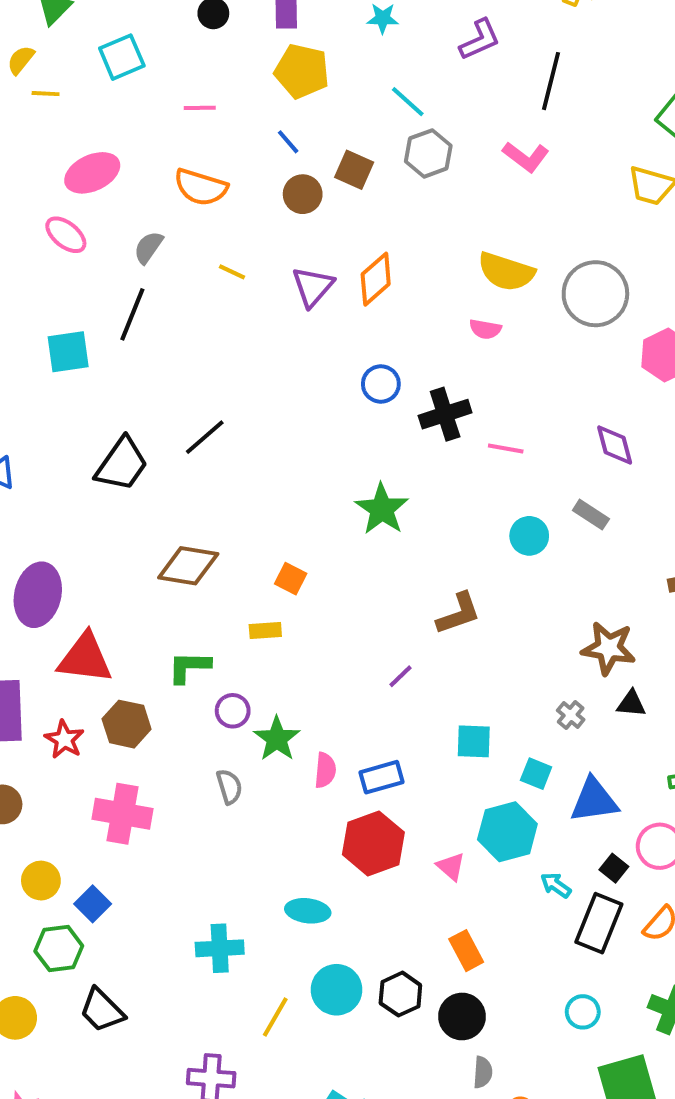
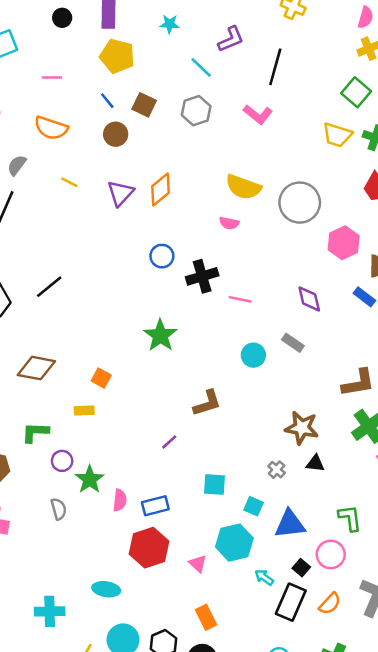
cyan line: (408, 102) -> (201, 67), moved
brown square: (354, 170) -> (144, 105), moved

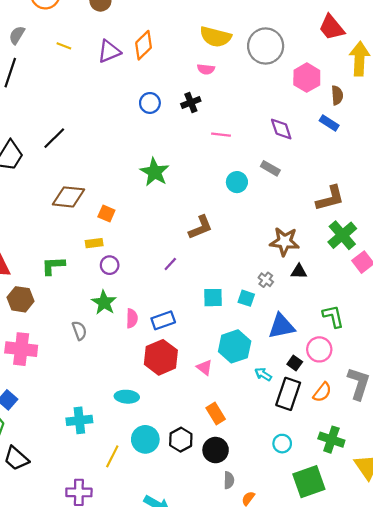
purple triangle: (120, 193) -> (109, 51), turned 30
black cross: (202, 276) -> (191, 102), moved, size x0.7
brown diamond: (36, 368) -> (69, 197), moved
purple circle: (62, 461) -> (110, 265), moved
cyan square: (254, 506) -> (246, 298), moved

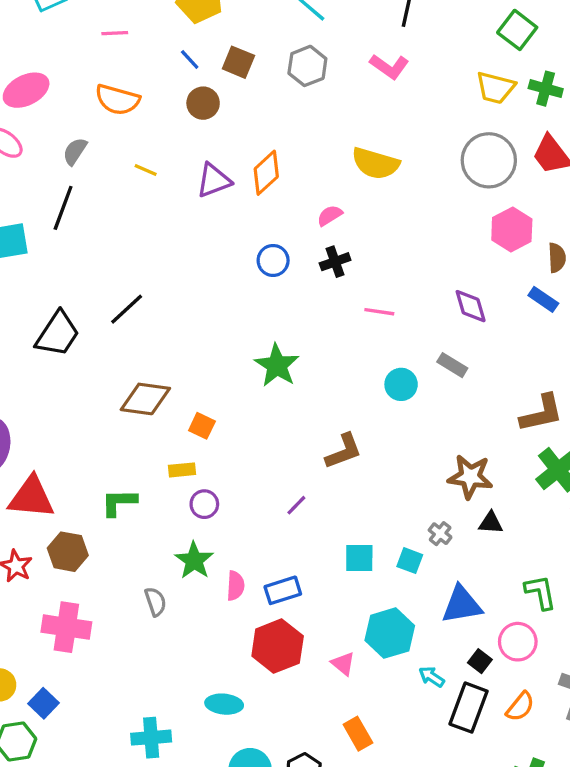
gray circle: (266, 46) -> (489, 160), moved
pink semicircle: (206, 69) -> (330, 215), moved, turned 140

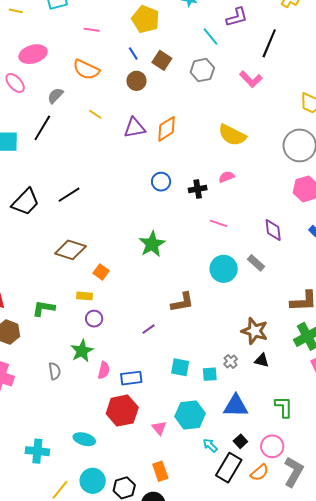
pink semicircle: (330, 215) -> (226, 177), moved
cyan circle: (401, 384) -> (224, 269), size x1.4
cyan square: (410, 561) -> (210, 374), turned -35
pink circle: (518, 642) -> (272, 446), moved

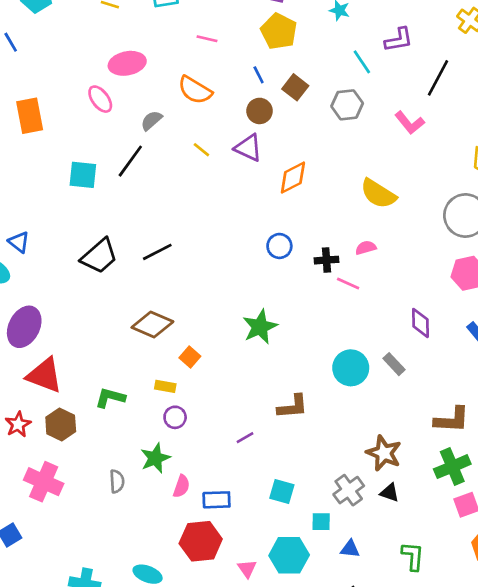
purple triangle: (134, 128) -> (248, 148), moved, turned 30
pink line: (218, 223) -> (348, 284), moved
gray cross: (231, 361) -> (349, 490), size x1.6
cyan square: (210, 374) -> (321, 522), moved
blue triangle: (236, 406) -> (350, 549), size x0.6

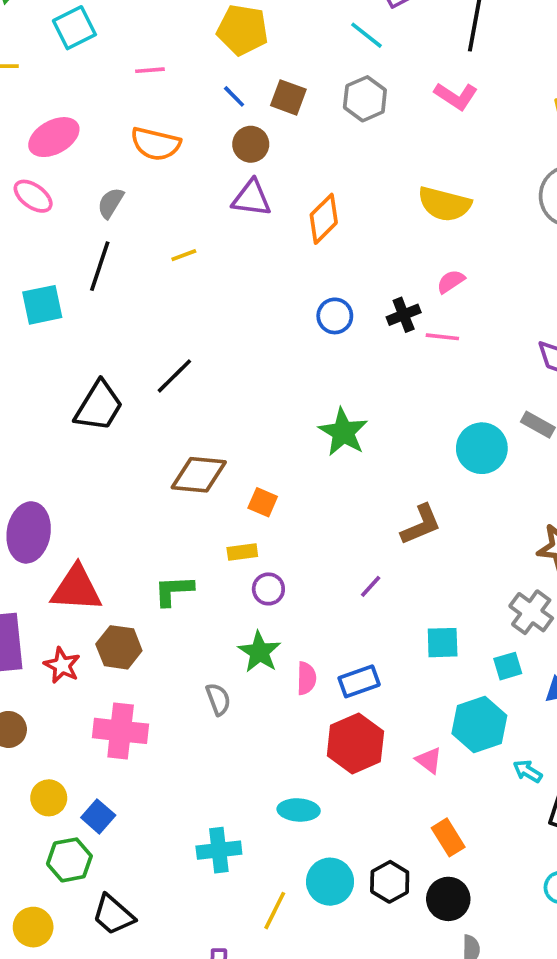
yellow line: (201, 150) -> (184, 255), moved, turned -42

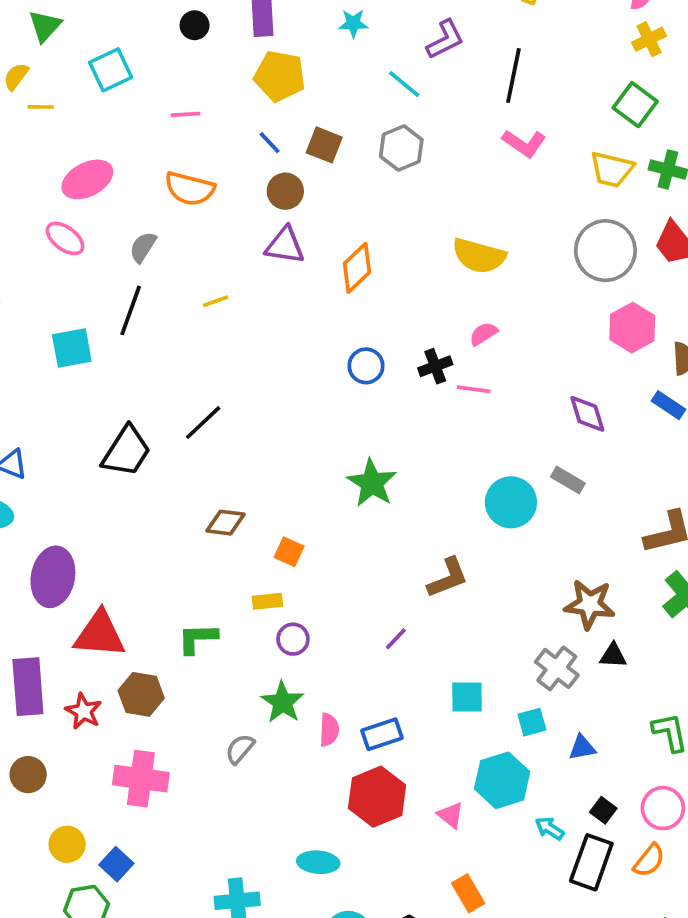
pink L-shape: (456, 96) -> (524, 143), moved
brown diamond: (199, 475) -> (225, 523), size x0.7
gray semicircle: (218, 699) -> (240, 749), turned -120

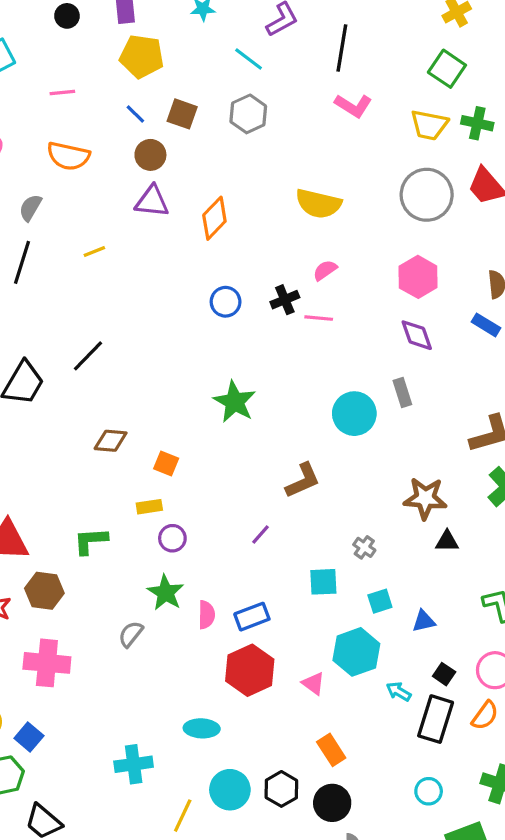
pink hexagon: (632, 328) -> (418, 277), moved
gray rectangle: (568, 480) -> (402, 392), turned 44
gray cross: (557, 668) -> (364, 547), moved, size x0.6

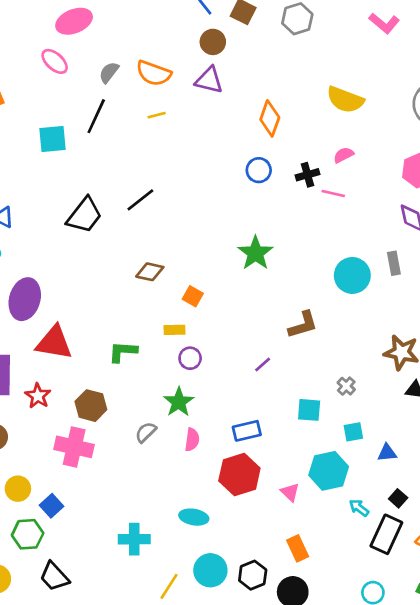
orange semicircle: (68, 156) -> (154, 73), moved
orange diamond: (214, 218) -> (270, 118), moved, turned -32
brown hexagon: (44, 591) -> (91, 406), moved
pink semicircle: (206, 615) -> (192, 440), moved

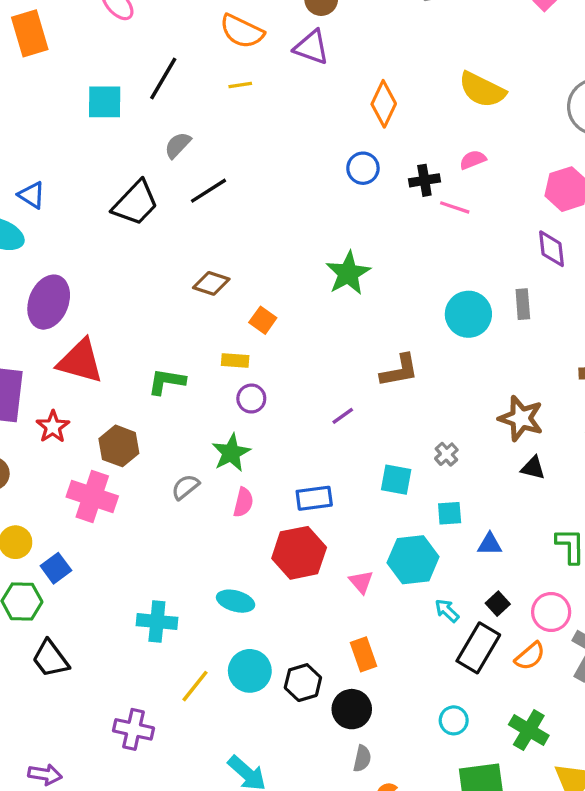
gray semicircle: (109, 72) -> (178, 145), moved

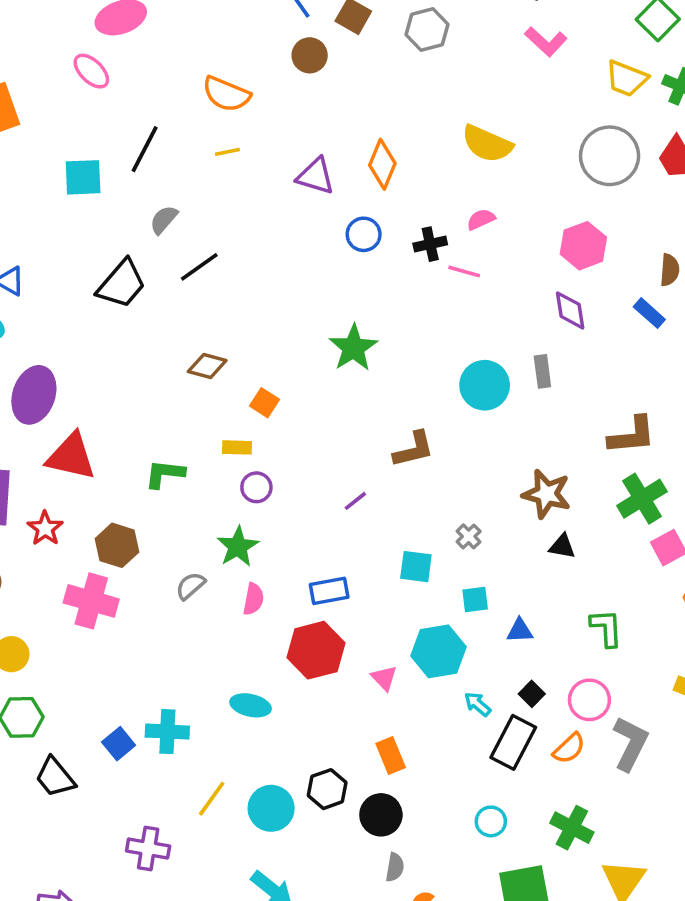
purple triangle: (311, 47) -> (316, 176), moved
blue square: (56, 568) -> (119, 744), moved
cyan circle: (250, 671) -> (271, 808), moved

